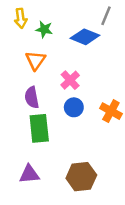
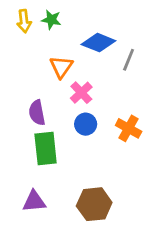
gray line: (106, 16) -> (129, 60), moved
green star: (44, 29) -> (51, 20), moved
orange triangle: (35, 60) -> (61, 67), moved

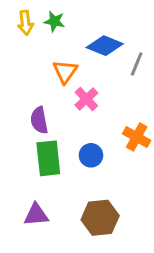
blue circle: (86, 124) -> (91, 155), moved

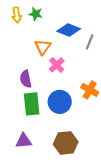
blue circle: (91, 155) -> (60, 102), size x1.5

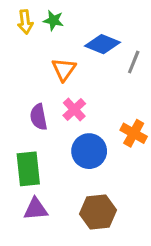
pink cross: (57, 65) -> (74, 110), moved
green rectangle: (32, 104) -> (28, 169), moved

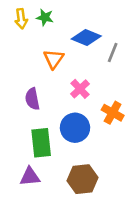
pink cross: (74, 110) -> (80, 89), moved
green rectangle: (28, 169) -> (41, 143), moved

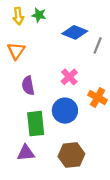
orange triangle: (54, 59) -> (16, 51), moved

